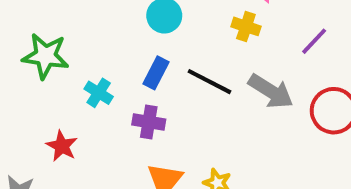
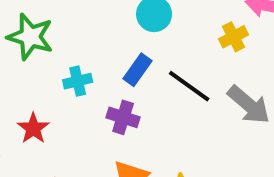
yellow cross: (246, 26) -> (233, 37), turned 36
cyan cross: (99, 93) -> (78, 81), turned 36

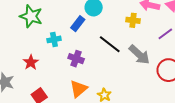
yellow cross: (233, 37) -> (133, 20), turned 32
blue rectangle: (138, 70) -> (78, 24), moved

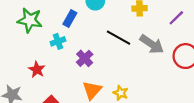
blue rectangle: (78, 24) -> (70, 18), moved
purple cross: (76, 59) -> (85, 58), turned 35

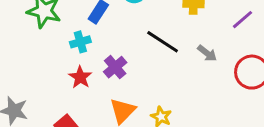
gray arrow: (152, 44) -> (207, 53), size x0.6
red star: (37, 70) -> (80, 77), moved

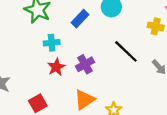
cyan cross: (80, 42) -> (52, 43), moved

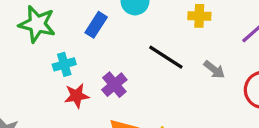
red star: (56, 67) -> (77, 96), turned 30

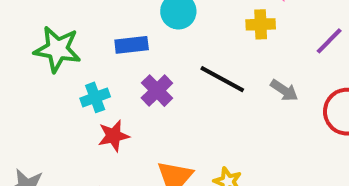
blue rectangle: (96, 25) -> (132, 45), turned 55
purple cross: (114, 85) -> (157, 91), moved

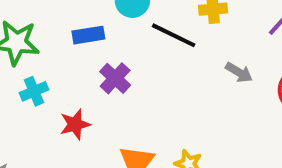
black line: (222, 79) -> (174, 35), moved
cyan cross: (95, 97) -> (34, 91), moved

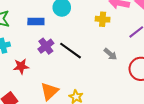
black line: (174, 35) -> (70, 51), moved

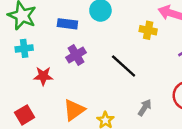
black line: (70, 51) -> (124, 66), moved
gray arrow: (110, 54) -> (145, 108), moved, turned -104

